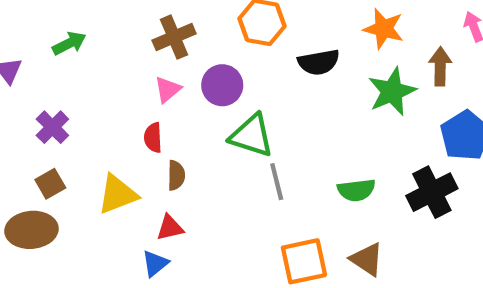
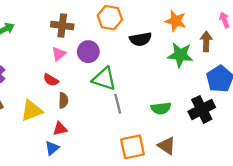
brown cross: (174, 37) -> (62, 26), turned 30
green star: (392, 92) -> (180, 55), turned 30
red semicircle: (153, 138) -> (51, 80), turned -56

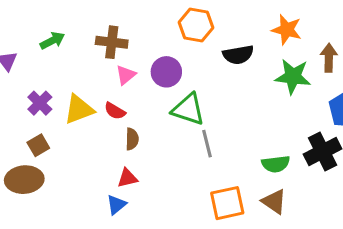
brown cross: (62, 26) -> (112, 42), moved
green semicircle: (161, 108) -> (276, 164), moved
yellow triangle: (32, 111) -> (79, 109), moved

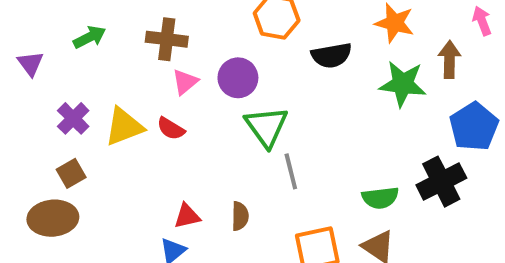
green triangle: (188, 109) -> (266, 127), turned 36
brown semicircle: (132, 139) -> (240, 216), moved

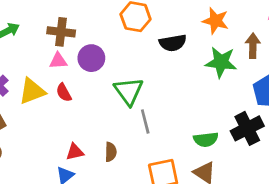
purple circle: (238, 78) -> (91, 58), moved
pink triangle: (185, 82) -> (58, 61), moved, turned 36
red semicircle: (171, 129) -> (64, 93), turned 30

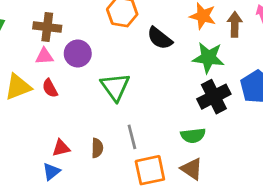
black semicircle: (173, 43) -> (160, 38), turned 48
brown arrow: (253, 46) -> (235, 24), moved
gray line: (145, 122) -> (132, 137), moved
black cross: (247, 128) -> (214, 97), moved

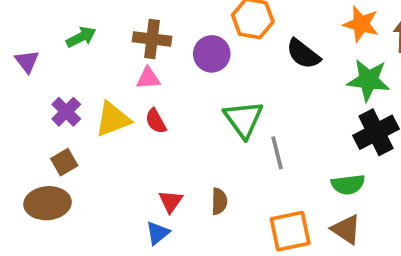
purple circle: (78, 53) -> (212, 54), moved
gray line: (132, 137) -> (277, 153), moved
red triangle: (61, 148) -> (171, 201), turned -42

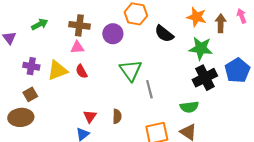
purple cross: (66, 112) -> (31, 66), turned -35

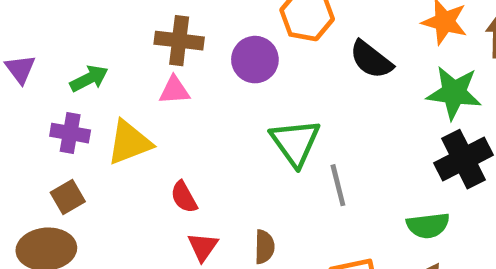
green arrow: (40, 24) -> (89, 79), moved
red semicircle: (82, 71) -> (184, 197), moved

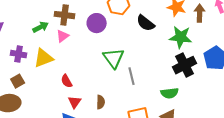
green arrow: (89, 79) -> (41, 27), moved
pink triangle: (174, 90) -> (63, 36), turned -32

